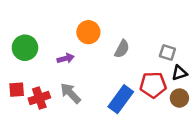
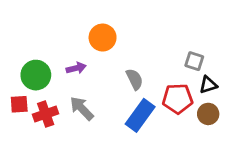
green circle: (25, 48) -> (36, 75), moved
gray semicircle: (122, 49) -> (135, 79), moved, turned -54

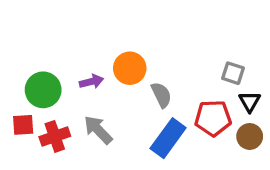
orange circle: (103, 38) -> (130, 68), moved
black triangle: (208, 85) -> (250, 102), turned -42

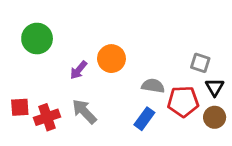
purple arrow: (91, 82) -> (79, 70), turned 144
green circle: (43, 90) -> (37, 39), moved
gray semicircle: (161, 95) -> (153, 86), moved, turned -55
blue rectangle: (168, 138) -> (144, 119), size x0.7

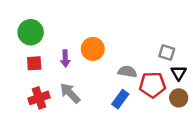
purple arrow: (79, 70) -> (65, 59), turned -42
red square: (20, 107) -> (34, 63), moved

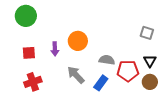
green circle: (31, 32) -> (26, 16), moved
gray square: (167, 53) -> (147, 33), moved
gray arrow: (70, 93) -> (76, 75), moved

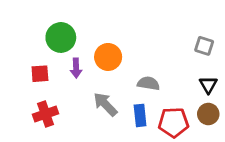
green circle: (26, 16) -> (61, 37), moved
red pentagon: (128, 71) -> (173, 122), moved
blue rectangle: (101, 83) -> (140, 115), turned -42

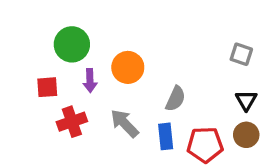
gray semicircle: (148, 83) -> (175, 99), turned 105
red cross: (45, 114) -> (72, 122), moved

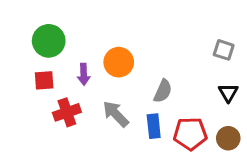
green circle: (72, 44) -> (49, 41), moved
brown circle: (246, 135) -> (228, 138), moved

